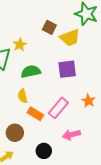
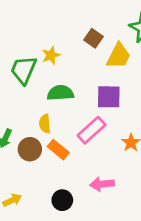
yellow trapezoid: (70, 38) -> (119, 56), turned -50
pink rectangle: (58, 108) -> (92, 130), moved
brown circle: (15, 133) -> (30, 149), moved

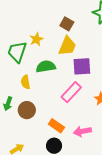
yellow trapezoid: (119, 56) -> (67, 46), moved
yellow semicircle: (45, 124) -> (25, 82), moved
orange rectangle: (58, 150) -> (56, 126), moved

